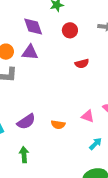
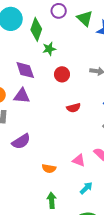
purple semicircle: (26, 122) -> (21, 141), moved
green arrow: (24, 155) -> (52, 200), moved

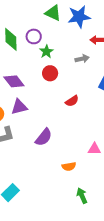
purple circle: (59, 11) -> (34, 36), moved
green star: (49, 49) -> (46, 52), moved
purple semicircle: (21, 141) -> (44, 137), moved

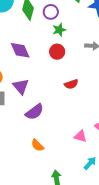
purple triangle: (19, 107) -> (21, 86), moved, turned 48
orange semicircle: (69, 166) -> (37, 145), moved, turned 40

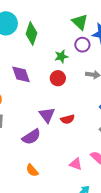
purple circle: (51, 12) -> (82, 45), moved
red semicircle: (71, 84) -> (68, 119), moved
purple triangle: (21, 86) -> (47, 115), moved

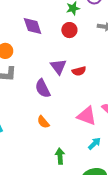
purple semicircle: (31, 137) -> (43, 88), turned 96
pink triangle: (76, 164) -> (87, 116), size x1.5

